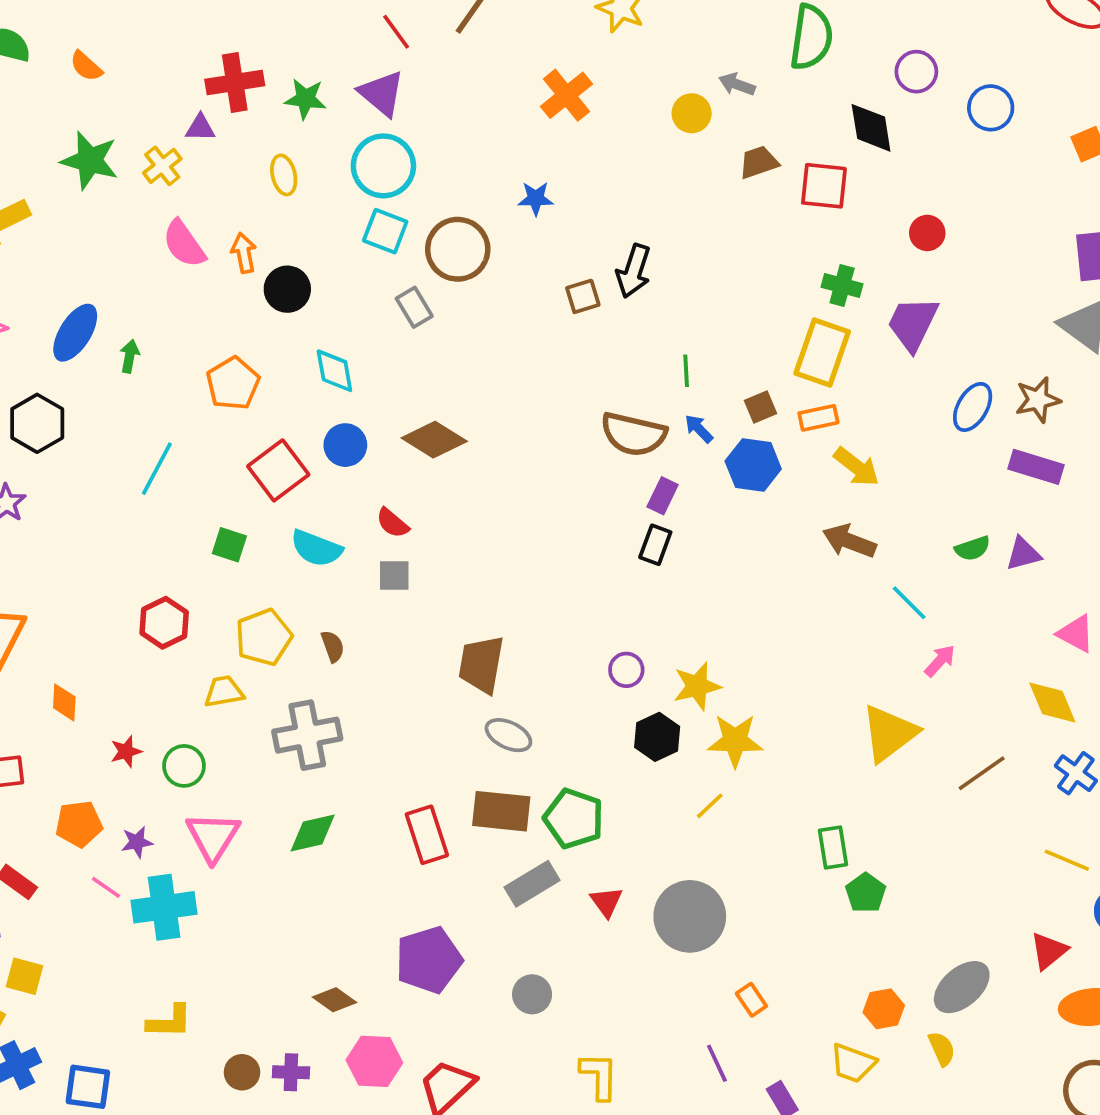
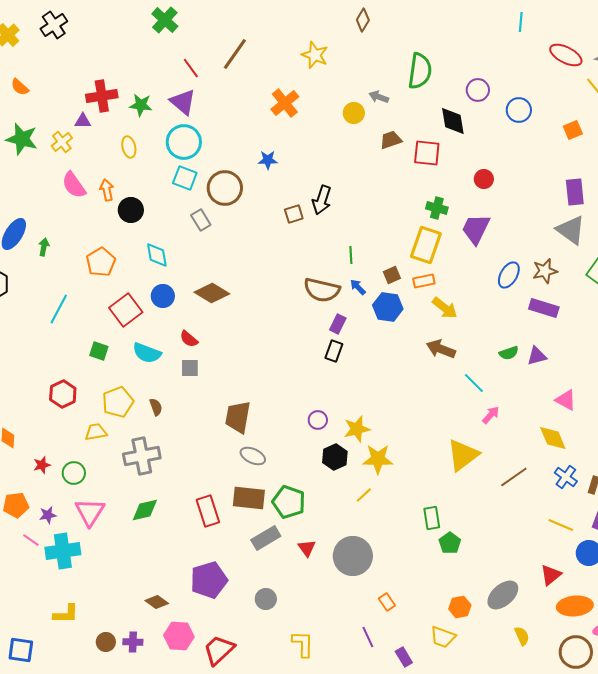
yellow semicircle: (942, 1049) -> (522, 636), moved

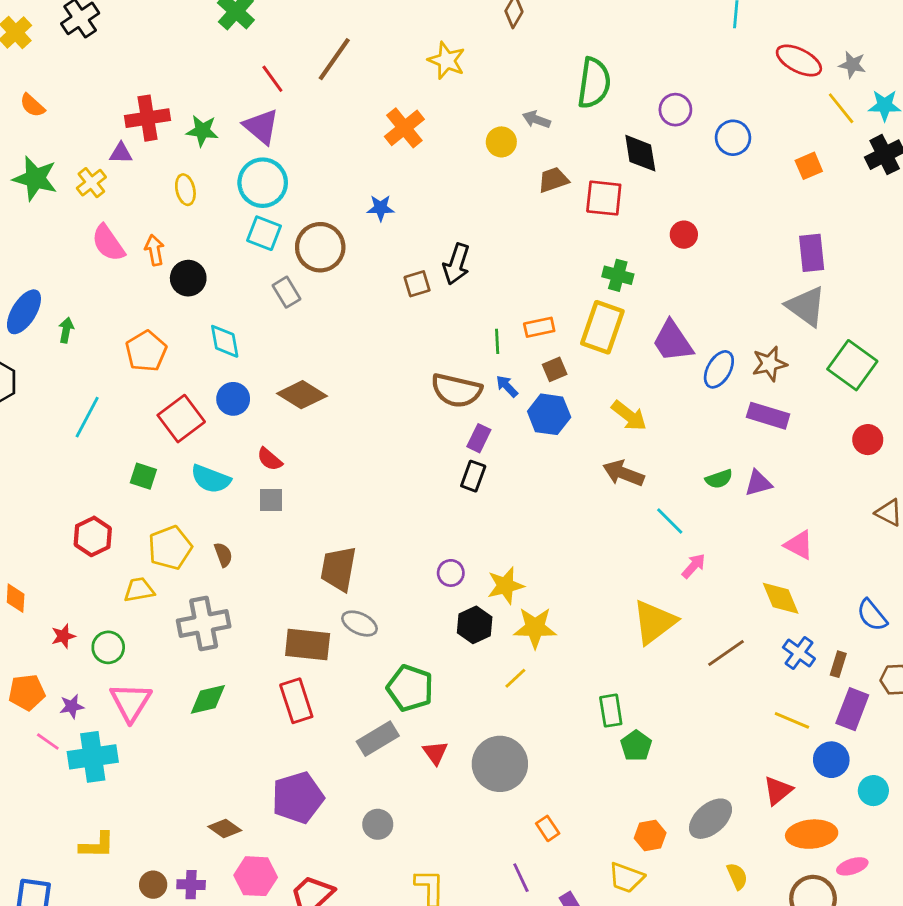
purple trapezoid: (476, 229) -> (673, 341), moved, turned -60
orange rectangle: (424, 281) -> (539, 327), moved
brown rectangle: (249, 498) -> (308, 645), moved

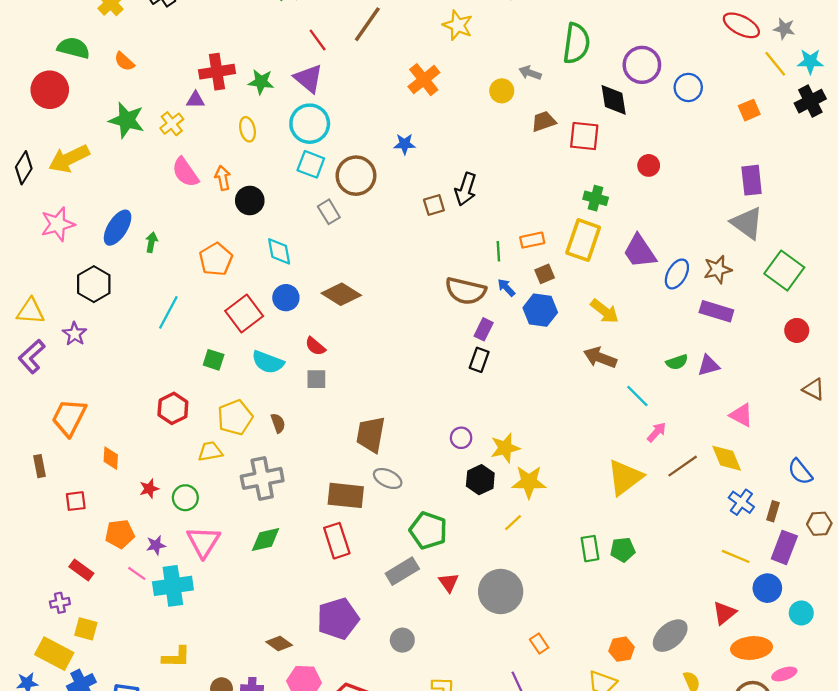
purple circle: (675, 110) -> (642, 65), size x1.4
brown line: (726, 653) -> (683, 466), moved
green pentagon: (636, 746) -> (623, 550), moved, turned 30

